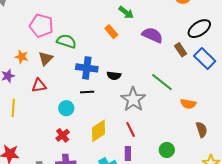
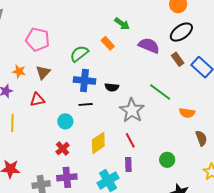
black ellipse: (199, 29) -> (181, 32), moved
green semicircle: (66, 41) -> (79, 54), moved, turned -54

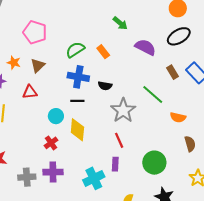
orange rectangle: (108, 43) -> (103, 52), moved
brown rectangle: (178, 59) -> (173, 72), moved
yellow diamond: (98, 143) -> (77, 130), moved, turned -55
green circle: (167, 160) -> (154, 163), size x1.5

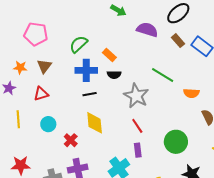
orange rectangle: (103, 52) -> (109, 55), moved
brown rectangle: (173, 72) -> (178, 41), moved
cyan circle: (56, 116) -> (48, 124), moved

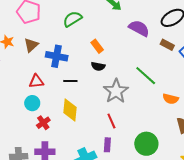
brown rectangle: (178, 41) -> (167, 45), turned -32
green semicircle: (79, 44) -> (72, 19), moved
blue cross: (86, 70) -> (57, 56), moved
red triangle: (41, 94) -> (36, 81), moved
cyan circle: (48, 124) -> (32, 103), moved

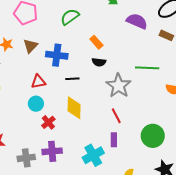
green line: (146, 76) -> (147, 68), turned -35

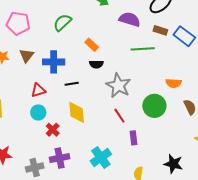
green line: (147, 68) -> (143, 49), moved
green circle: (153, 136) -> (154, 106), moved
purple rectangle: (114, 140) -> (134, 138), moved

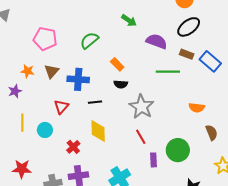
red triangle: (38, 90) -> (61, 107), turned -35
green circle: (154, 106) -> (178, 150), moved
cyan circle: (38, 112) -> (45, 130), moved

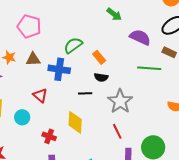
green semicircle: (89, 40) -> (73, 45), moved
brown triangle: (52, 71) -> (33, 59), turned 42
black line: (95, 102) -> (85, 93), moved
red triangle: (61, 107) -> (40, 95), turned -35
red cross: (73, 147) -> (49, 136), turned -32

